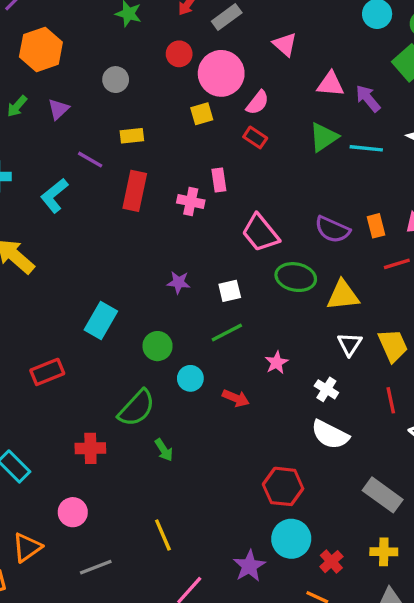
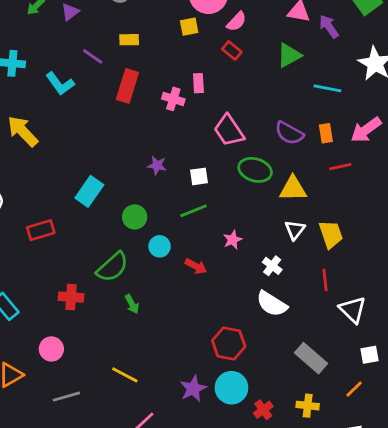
cyan line: (366, 148) -> (327, 88), moved
cyan L-shape: (54, 196) -> (60, 84), turned -92
yellow line: (163, 535) -> (125, 375), turned -44
purple star: (249, 566) -> (193, 389), moved

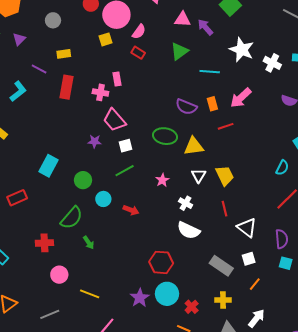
cyan L-shape: (60, 84) -> (18, 91), turned -85
pink trapezoid: (229, 130) -> (114, 120), moved
pink star: (233, 240) -> (162, 180), moved
pink circle: (51, 349) -> (59, 275), moved
white square: (369, 355) -> (249, 259), moved

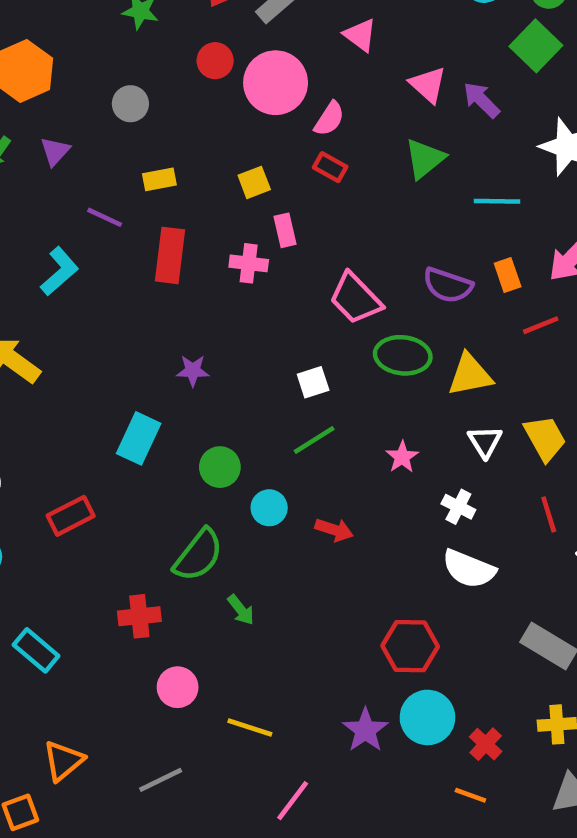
pink triangle: (183, 19) -> (428, 85), turned 42
yellow square: (105, 39) -> (254, 182), moved
pink trapezoid: (114, 120) -> (356, 298), moved
purple star: (95, 141) -> (193, 371), moved

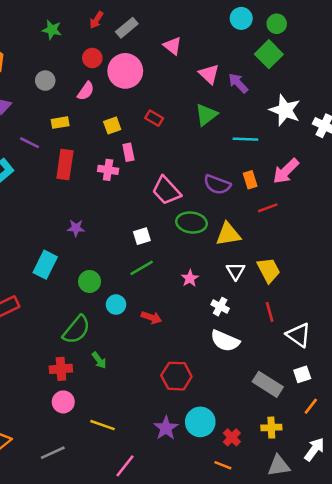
pink semicircle: (329, 119) -> (86, 91), moved
red cross: (139, 616) -> (61, 369), moved
red hexagon: (410, 646) -> (176, 376), moved

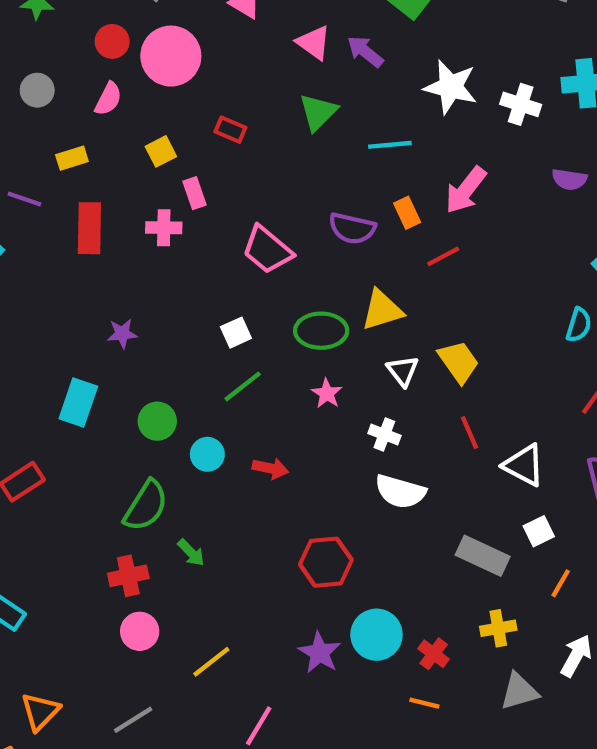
green ellipse: (191, 223) -> (321, 331), moved
yellow line: (102, 425) -> (211, 662), turned -50

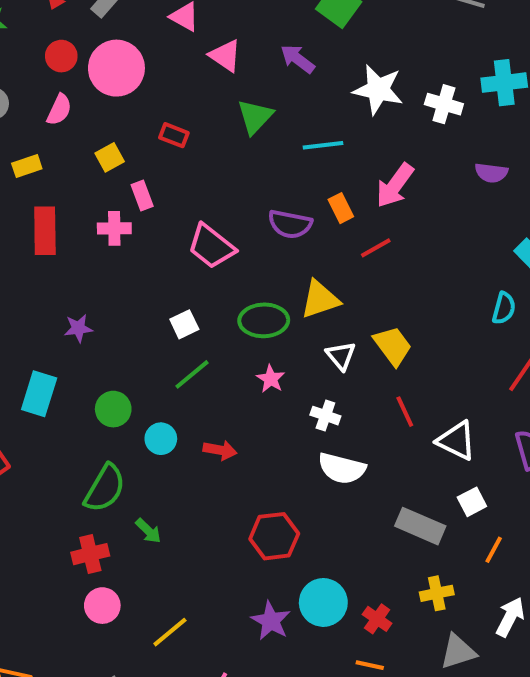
pink triangle: (314, 43) -> (225, 56), moved

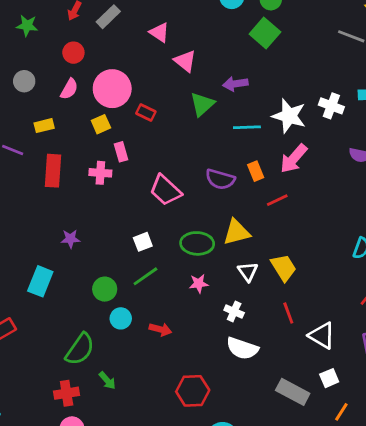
purple arrow: (298, 59) -> (235, 84), moved, turned -50
pink circle: (116, 68) -> (112, 89), moved
white star: (378, 90) -> (289, 116), moved
pink star: (271, 379) -> (199, 284), turned 30
green circle: (113, 409) -> (105, 289), moved

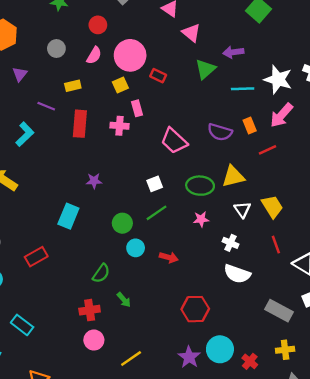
green semicircle: (80, 349) -> (101, 273), size x0.7

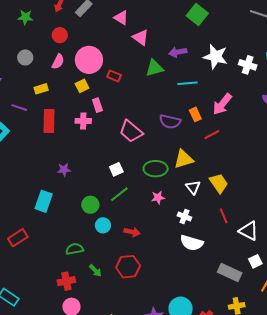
green triangle: (205, 69) -> (154, 68), turned 30
white star: (278, 79) -> (215, 57), moved
green semicircle: (101, 273) -> (75, 249), turned -132
red hexagon: (195, 309) -> (128, 267), moved

